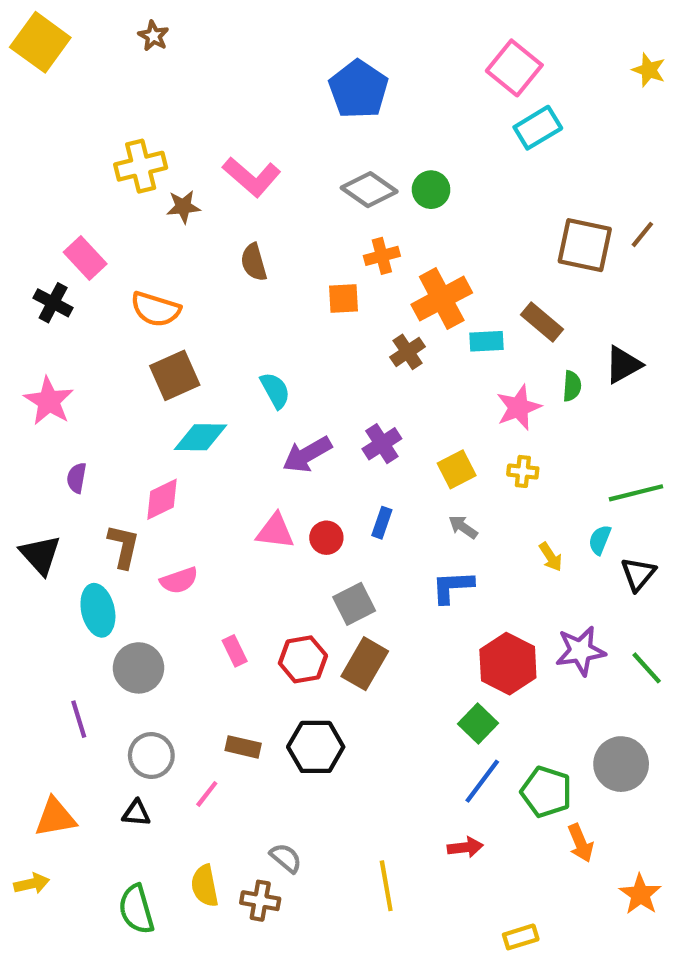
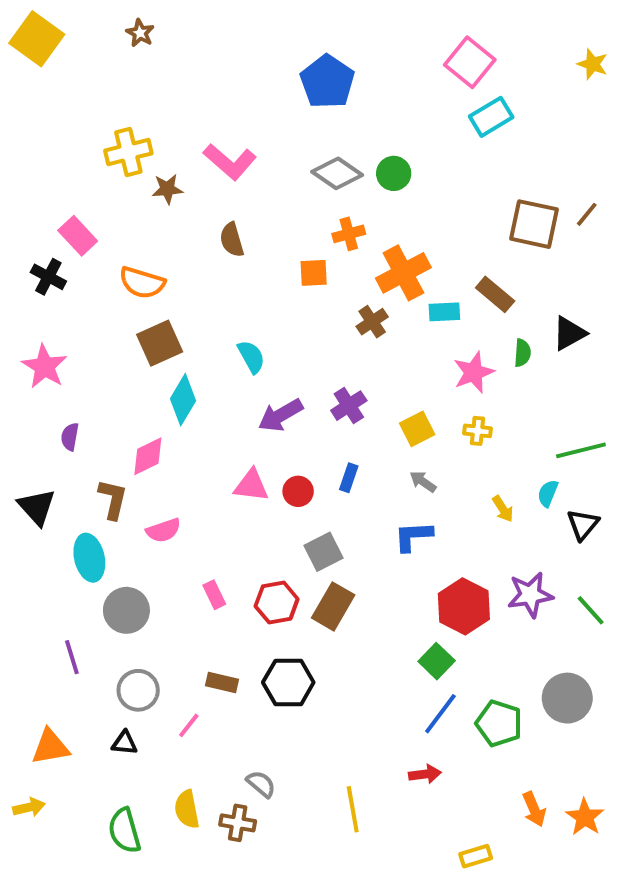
cyan diamond: (200, 437) -> (183, 400), turned -60
orange arrow: (580, 843) -> (534, 809), moved

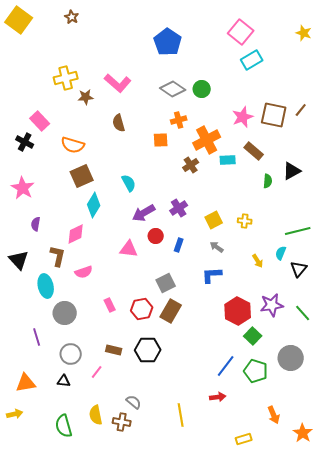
pink star: (474, 372) -> (243, 117), moved
red circle: (298, 491) -> (156, 236), moved
green square: (437, 661) -> (253, 336), moved
orange star: (585, 817) -> (303, 433), moved

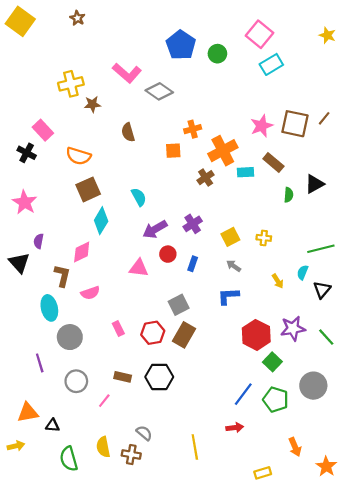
pink L-shape: (118, 83) -> (127, 73), moved
gray diamond: (173, 89) -> (159, 91), moved
green circle: (202, 89) -> (217, 54), moved
black triangle: (19, 260) -> (19, 263), moved
black triangle: (64, 381) -> (53, 425), moved

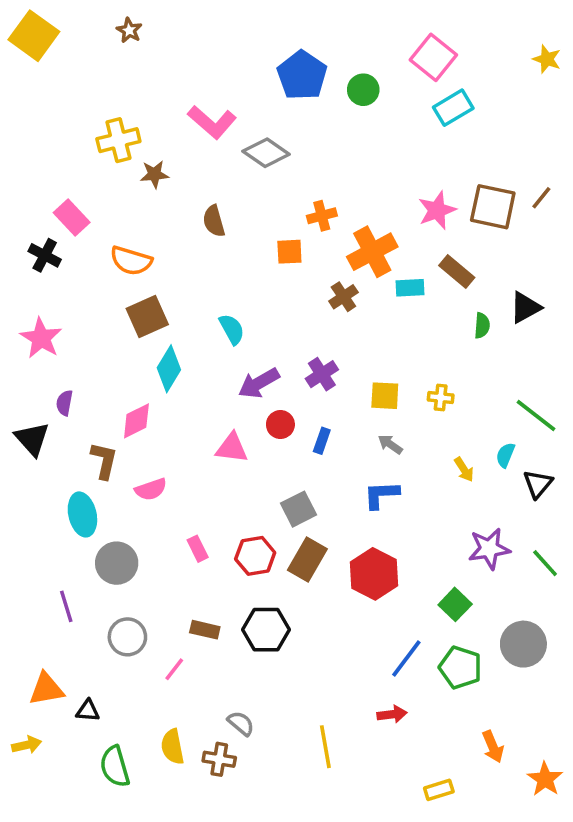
yellow square: (230, 237) -> (385, 396), turned 30
green line: (321, 249) -> (536, 415), turned 52
red hexagon: (256, 335) -> (374, 574), moved

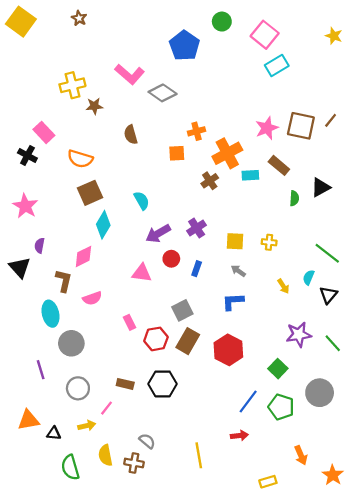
green circle: (363, 90) -> (222, 22), moved
pink rectangle: (198, 549) -> (130, 322), moved
yellow arrow: (27, 745) -> (87, 426), moved

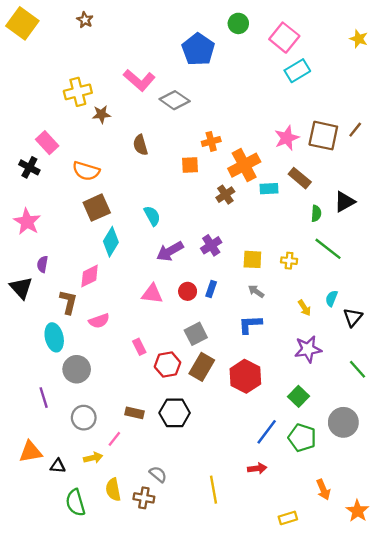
green line: (327, 253) -> (328, 249), moved
red circle: (171, 259) -> (188, 291), moved
purple star: (299, 335) -> (308, 349), moved

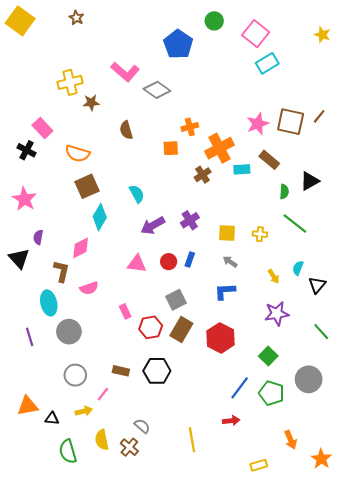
purple line: (44, 398) -> (30, 337), moved
brown cross: (144, 498) -> (129, 447), turned 30

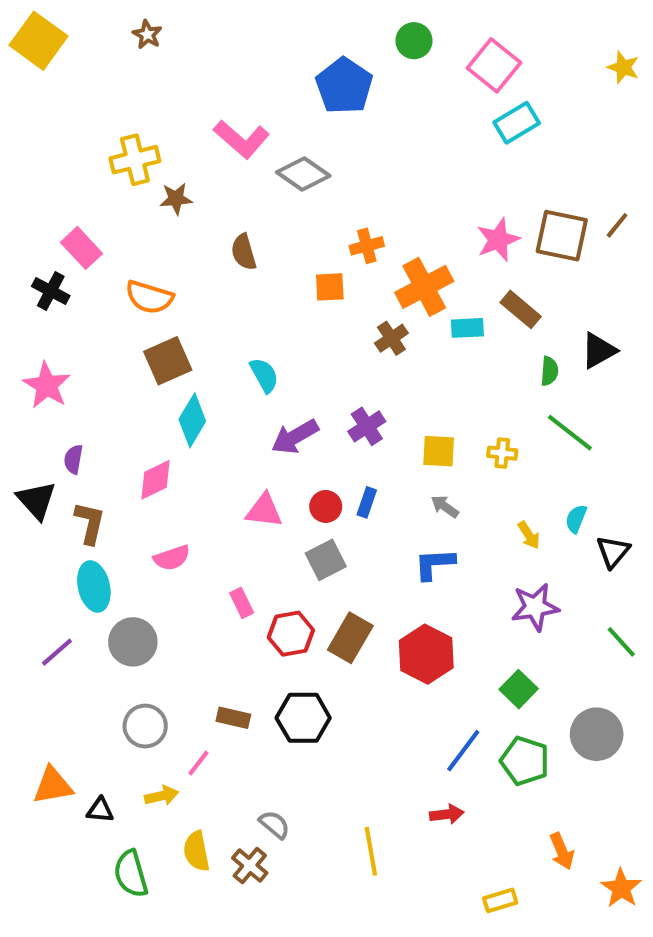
brown L-shape: (62, 271) -> (90, 523), moved
gray square: (176, 300) -> (326, 560), moved
purple line: (30, 337) -> (57, 652), turned 66

